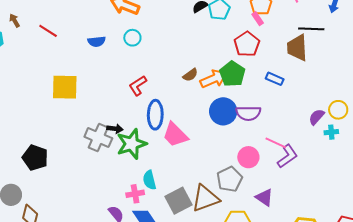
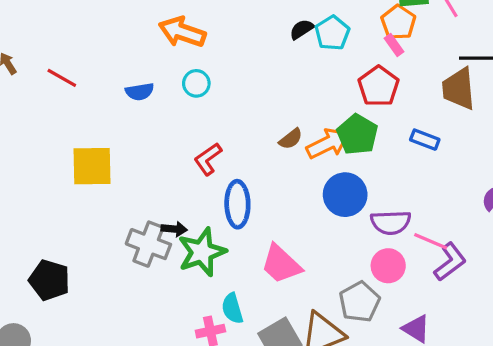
purple semicircle: (248, 113) -> (391, 222), moved
pink trapezoid: (175, 135) -> (281, 264), moved

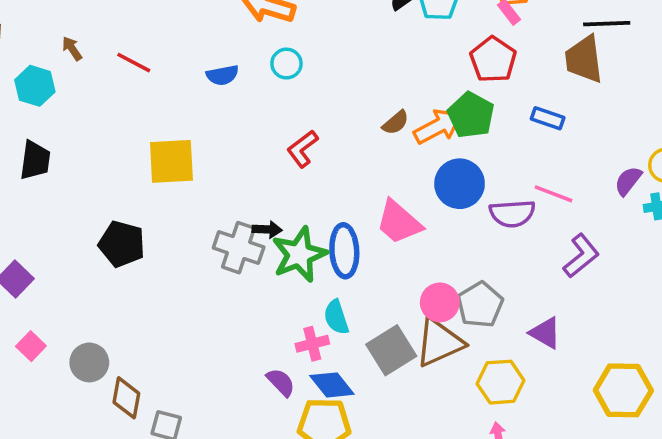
blue ellipse: (237, 204) -> (344, 251), moved
pink line: (431, 241) -> (553, 194), moved
pink trapezoid: (281, 264) -> (399, 222), moved
pink circle: (388, 266) -> (440, 302), moved
black pentagon: (49, 280) -> (122, 244), moved

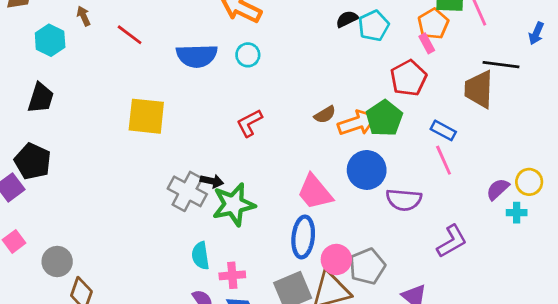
blue semicircle: (222, 75) -> (197, 56), size x1.6
pink line: (553, 194) -> (444, 160), moved, turned 36
black pentagon: (122, 244) -> (33, 161), moved
blue ellipse: (344, 251) -> (303, 237), moved
cyan semicircle: (336, 317) -> (200, 256), moved

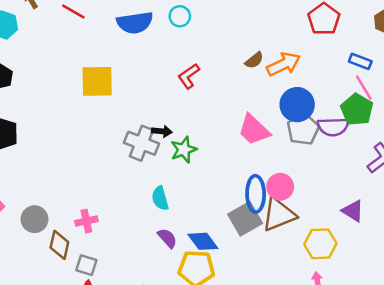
green pentagon: (384, 118) -> (357, 110), moved
green star: (234, 205) -> (184, 150), size x0.7
blue ellipse: (303, 237) -> (256, 194), moved
gray pentagon: (367, 266) -> (303, 129), moved
pink cross: (232, 275) -> (86, 221), moved

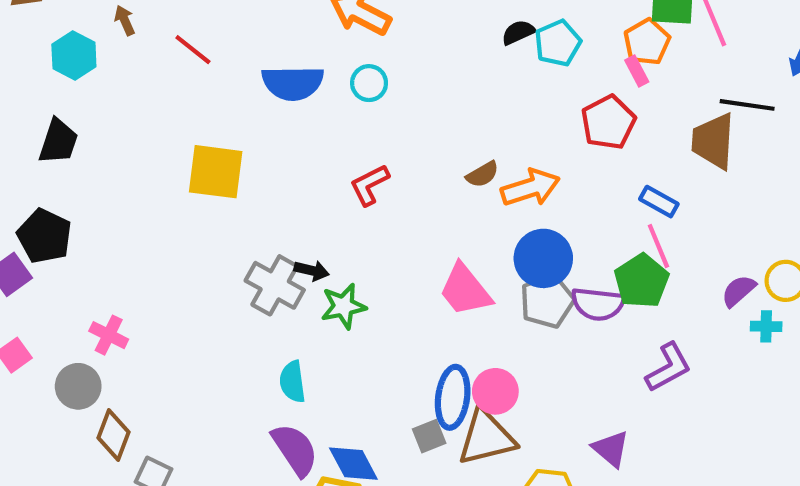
gray square: (245, 219) -> (429, 436), size x0.6
pink cross: (86, 221) -> (109, 335), moved, turned 30
purple semicircle: (167, 238) -> (295, 450), size x1.5

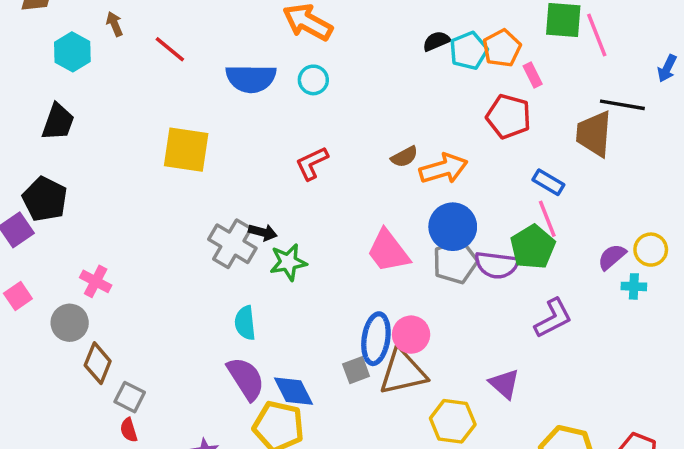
orange pentagon: (647, 42) -> (502, 48), moved
red pentagon: (608, 122) -> (509, 116), turned -30

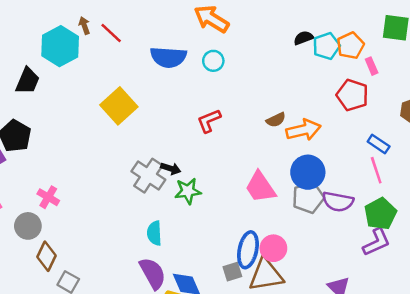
brown arrow: (115, 24) -> (84, 25), moved
cyan hexagon: (72, 52) -> (60, 46), moved, size x1.4
yellow square: (186, 150) -> (119, 106), turned 36
green pentagon: (533, 247) -> (380, 214), moved

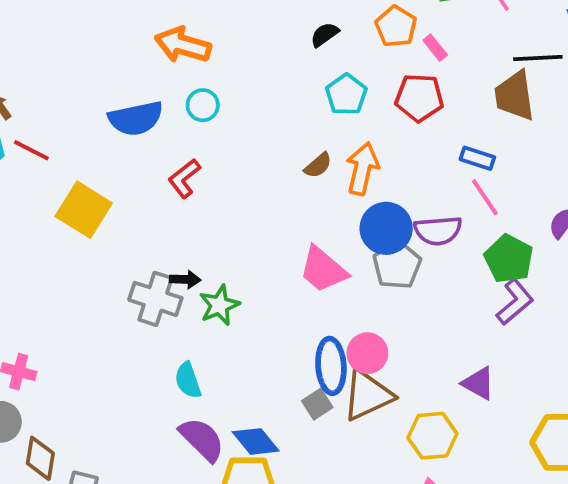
red line: (111, 33) -> (31, 150), moved
cyan pentagon: (326, 46) -> (346, 95), moved
red L-shape: (209, 121) -> (184, 178), moved
orange arrow: (304, 130) -> (362, 169), turned -48
purple semicircle: (338, 202) -> (438, 231), moved

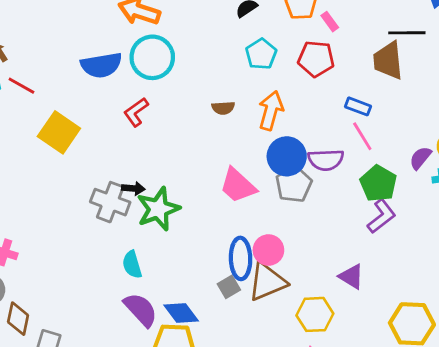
cyan circle: (203, 105) -> (152, 57), size x1.8
brown semicircle: (318, 165) -> (223, 108), moved, turned 35
green star: (219, 305) -> (158, 209), size x1.4

